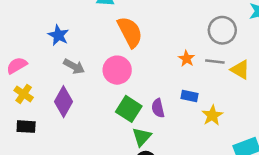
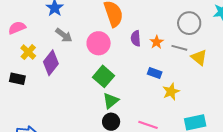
yellow cross: (24, 94) -> (28, 52), moved
purple semicircle: (158, 108) -> (136, 38), moved

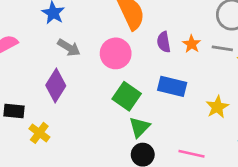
yellow cross: (28, 52) -> (39, 133), moved
blue rectangle: (155, 73) -> (172, 86), moved, size x1.5

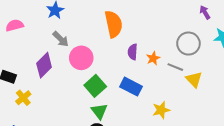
pink circle: (116, 53) -> (81, 58), moved
green triangle: (139, 127) -> (99, 111), turned -36

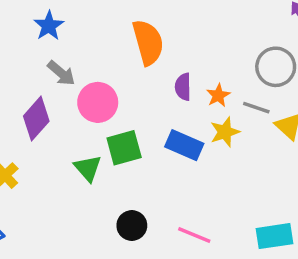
green square: (95, 86) -> (124, 148), turned 30
yellow star: (161, 110) -> (225, 132), moved
green triangle: (99, 111) -> (88, 168), moved

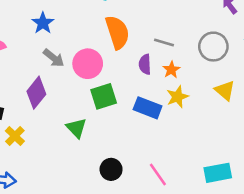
pink circle: (98, 102) -> (88, 64), moved
gray line: (256, 108) -> (164, 42), moved
green square: (124, 148) -> (104, 96), moved
pink line: (194, 235) -> (158, 175), turned 35

